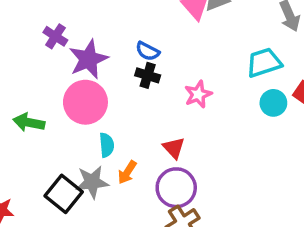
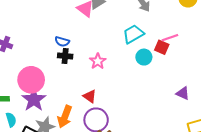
purple star: (88, 59) -> (34, 100), moved
cyan semicircle: (107, 145) -> (11, 120), moved
orange arrow: (127, 172) -> (65, 117), size x1.5

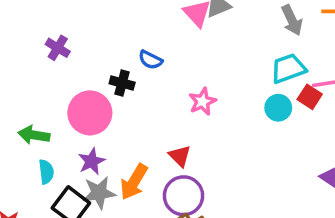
cyan trapezoid: (133, 34) -> (288, 68), moved
black cross: (65, 56) -> (122, 83), moved
purple star: (34, 100) -> (92, 161), moved, size x0.7

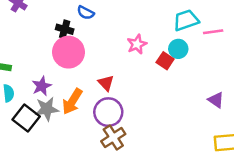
red square: (310, 97) -> (165, 61), moved
pink star: (202, 101) -> (137, 44), moved
pink circle: (90, 113) -> (69, 52), moved

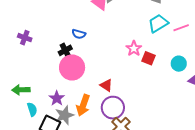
black cross: (65, 29) -> (65, 50), turned -32
pink star: (137, 44) -> (134, 48), moved
cyan circle: (178, 49) -> (179, 64), moved

